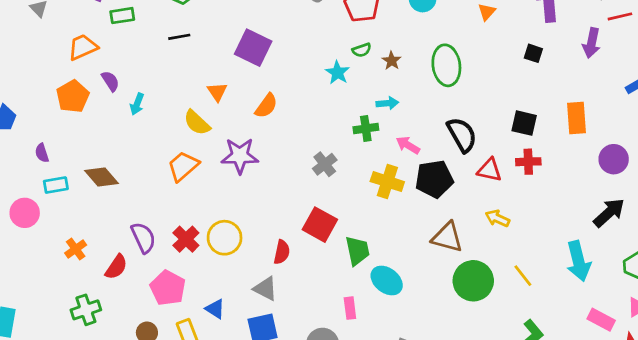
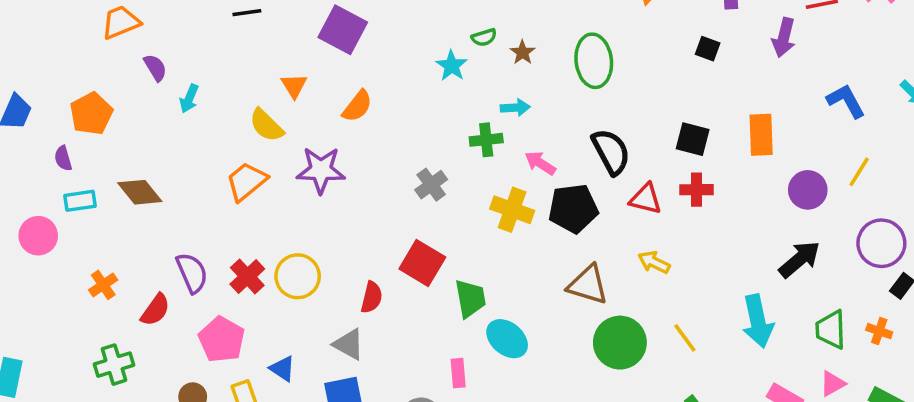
orange pentagon: (73, 96) -> (91, 114), moved

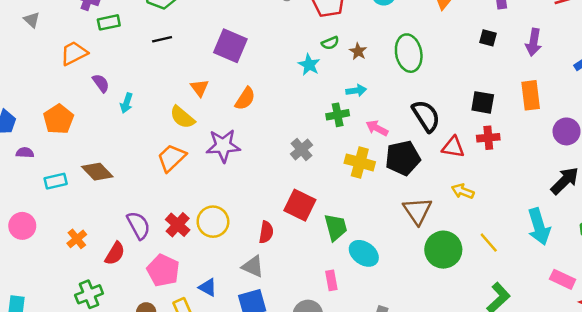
purple arrow: (784, 38) -> (534, 42), moved
purple semicircle: (63, 158) -> (25, 153), moved, turned 114
pink circle: (38, 236) -> (22, 226), moved
brown triangle: (588, 285) -> (417, 211), turned 44

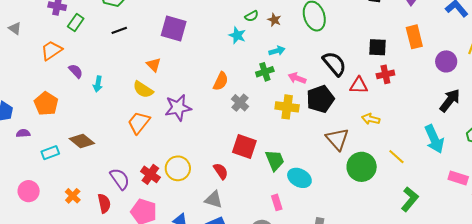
green rectangle: (109, 22) -> (76, 23), turned -36
orange semicircle: (245, 99) -> (221, 81), moved
red semicircle: (266, 232) -> (221, 171), turned -36
red semicircle: (115, 253) -> (104, 203), turned -36

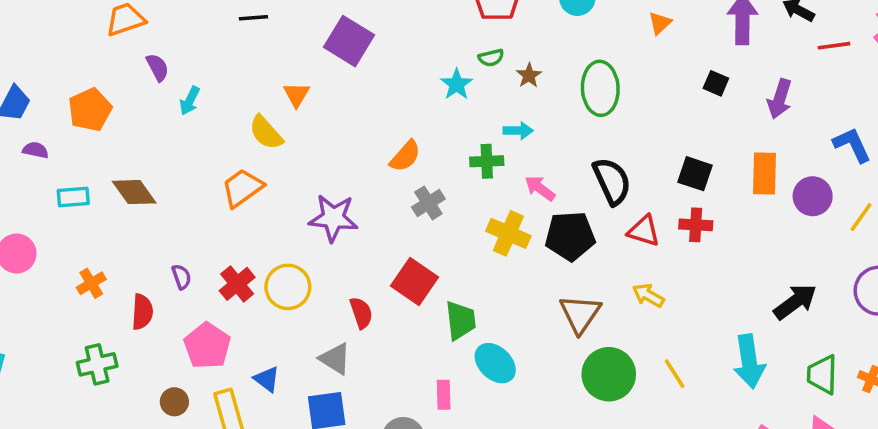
purple circle: (446, 61) -> (813, 196), moved
purple star: (178, 108) -> (333, 218), moved
purple semicircle: (120, 179) -> (181, 277), size x0.6

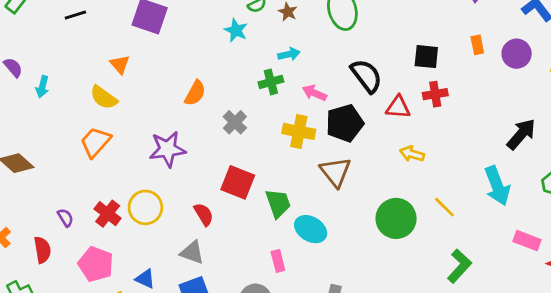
orange semicircle: (405, 156) -> (195, 93), moved
orange rectangle: (764, 174) -> (477, 45), size x0.6
brown triangle: (580, 314) -> (335, 172), moved

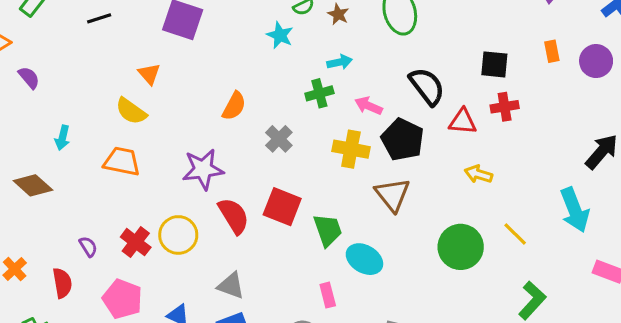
cyan arrow: (42, 87) -> (62, 138), moved
black pentagon: (345, 123) -> (403, 140), turned -30
orange trapezoid: (95, 142) -> (122, 161), turned 60
red semicircle: (204, 214) -> (234, 216), moved, size x1.4

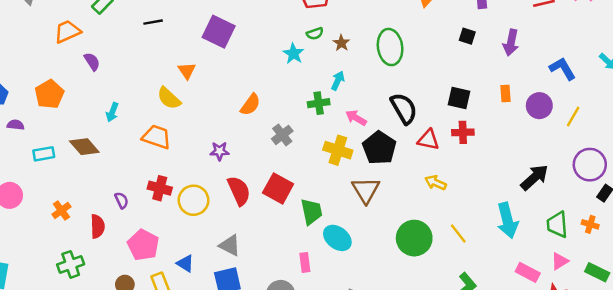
cyan arrow: (340, 62) -> (338, 81), turned -60
purple star: (203, 169) -> (220, 151), size x0.6
red cross: (136, 242) -> (160, 188), moved, turned -30

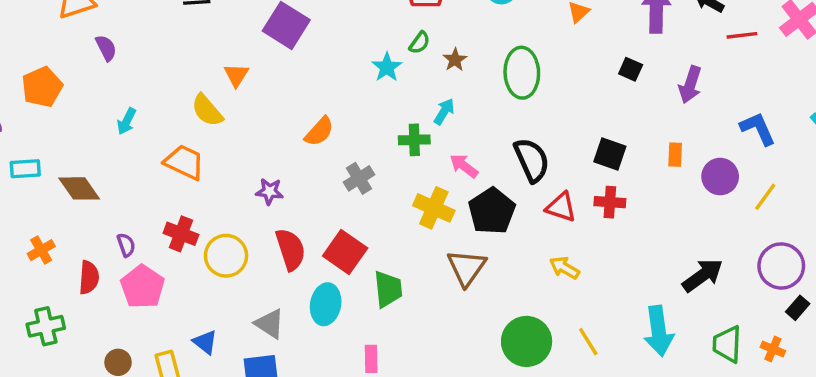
green semicircle: (315, 34) -> (420, 43), turned -42
brown diamond: (84, 147) -> (79, 188), moved
cyan ellipse: (337, 238) -> (326, 304), moved, turned 56
pink pentagon: (143, 245) -> (143, 287), moved

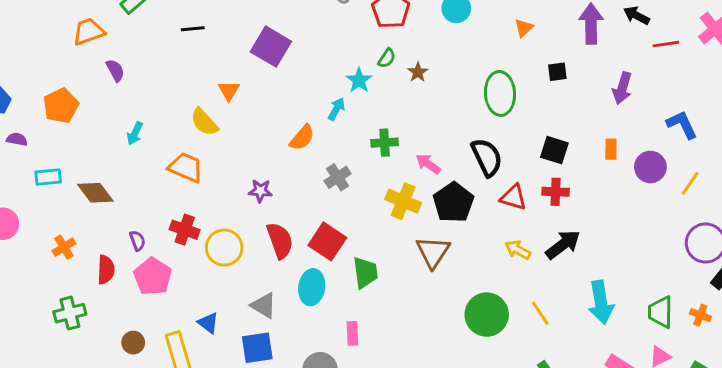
black square: (631, 69) -> (557, 72), moved, turned -30
green ellipse: (522, 73) -> (500, 93), moved
cyan arrow: (444, 111) -> (336, 109), moved
black arrow: (703, 275) -> (563, 245), moved

